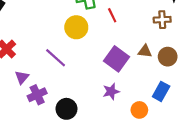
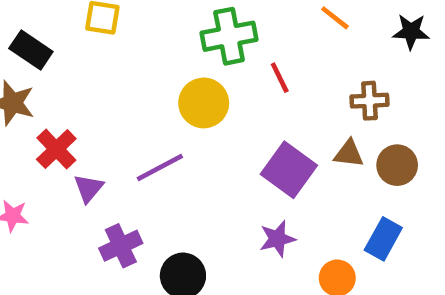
brown cross: (162, 20) -> (369, 101), moved
purple line: (56, 58) -> (160, 167), turned -70
purple triangle: (22, 77) -> (89, 188), moved

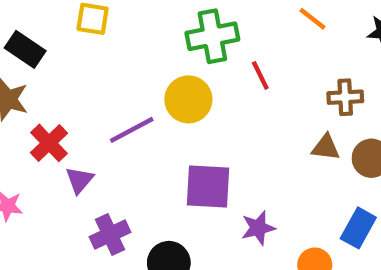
purple line: (160, 167) -> (132, 130), moved
purple square: (289, 170) -> (208, 187), moved, turned -33

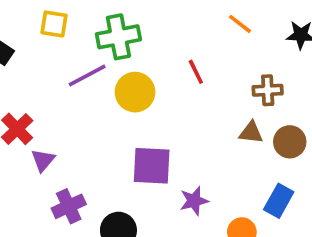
green cross: (212, 36) -> (118, 37), moved
purple line: (132, 130) -> (87, 76), moved

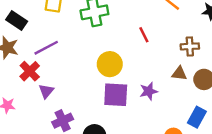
purple line: (87, 76) -> (46, 48), moved
yellow circle: (135, 92) -> (110, 64), moved
purple star: (194, 201) -> (149, 91), moved

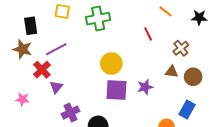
black rectangle: (17, 21) -> (31, 26), turned 48
red line: (144, 35) -> (148, 34), moved
brown cross: (190, 46) -> (181, 48), turned -35

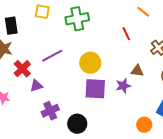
purple line: (56, 49) -> (52, 56), moved
brown triangle: (172, 72) -> (137, 71), moved
purple triangle: (56, 87) -> (36, 86), turned 32

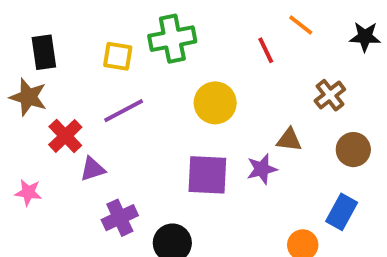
yellow square: (42, 12) -> (118, 56), moved
red line: (126, 34) -> (266, 50), moved
yellow circle: (90, 63) -> (215, 103), moved

